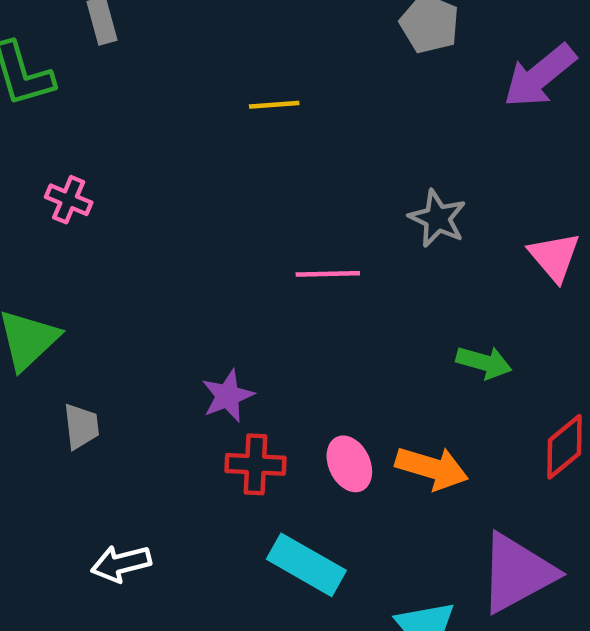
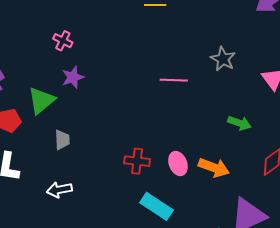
purple star: (228, 396) -> (73, 77), moved
white arrow: (121, 564) -> (59, 190), moved

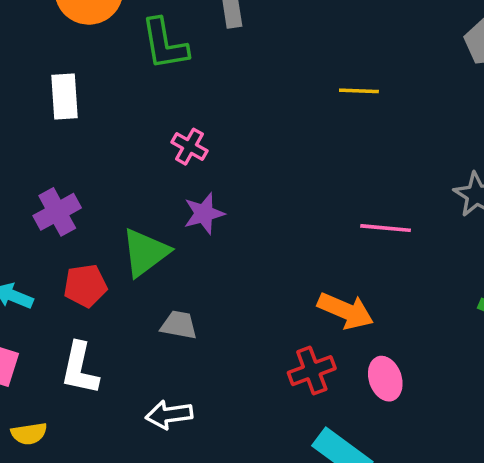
gray trapezoid: (62, 140) -> (179, 325), turned -80
red cross: (137, 161) -> (312, 371), turned -30
orange arrow: (214, 168) -> (346, 311), moved

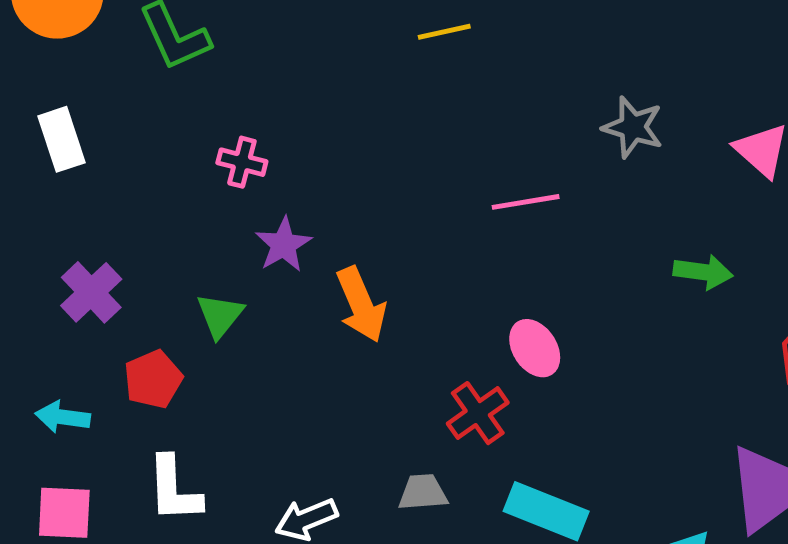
green triangle: (145, 252) -> (220, 315), size x0.7
orange arrow: (346, 311) -> (361, 305), moved, turned 58
gray trapezoid: (179, 325) -> (423, 492), moved
pink ellipse: (385, 379) -> (535, 348), moved

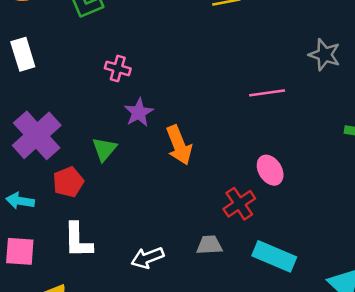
purple cross: (91, 292) -> (37, 135), size x1.5

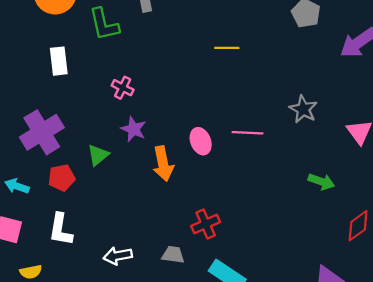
white rectangle: (23, 54) -> (59, 61), moved
purple star: (139, 112) -> (134, 129), turned -30
pink ellipse: (270, 170) -> (201, 141), moved

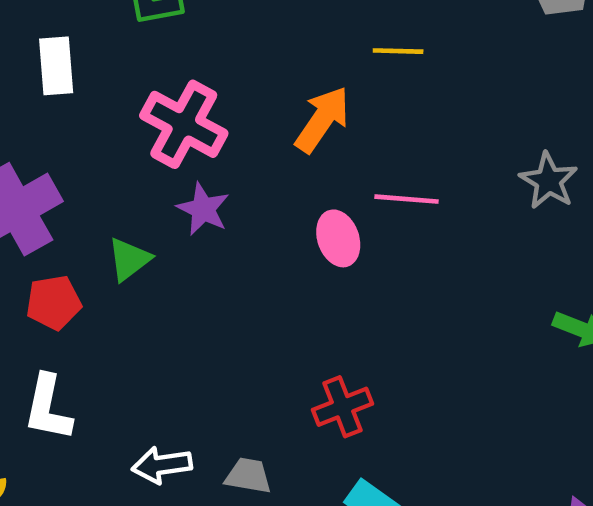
pink cross: (123, 88) -> (184, 124), size x1.8
pink line: (247, 133) -> (407, 199), moved
orange arrow: (163, 164) -> (322, 120), moved, turned -136
gray trapezoid: (173, 255) -> (248, 476), moved

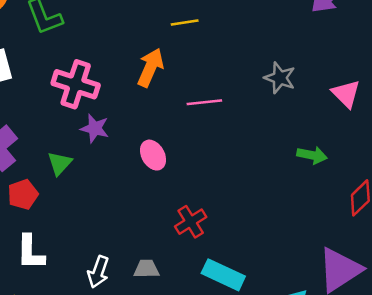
pink ellipse: (338, 238) -> (153, 155), moved
white arrow: (162, 465) -> (98, 272), turned -52

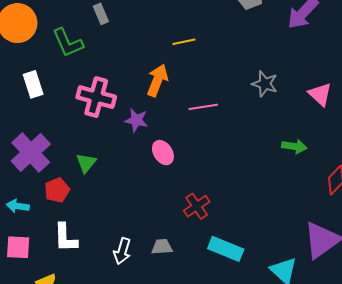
purple star: (95, 128) -> (136, 120), moved

